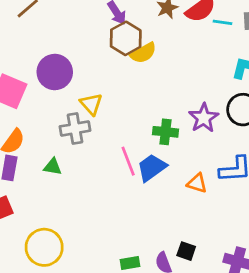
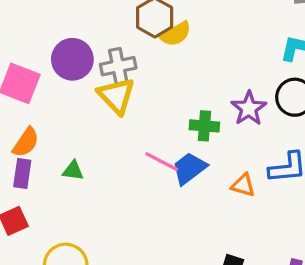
yellow triangle: (91, 104) -> (116, 96), size x1.4
gray cross: (75, 129) -> (118, 66), moved
pink line: (128, 161) -> (162, 162), turned -40

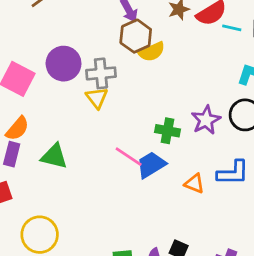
yellow triangle: (116, 96) -> (97, 98), size x0.7
green triangle: (73, 171) -> (54, 156), size x1.5

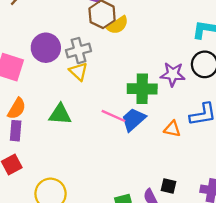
purple star: (206, 120) -> (173, 74), turned -30
green cross: (167, 131) -> (142, 89), size x1.4
green triangle: (54, 156) -> (60, 114), moved

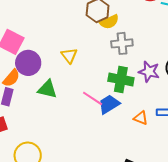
purple circle: (46, 48) -> (28, 63), moved
gray cross: (79, 51) -> (122, 43), moved

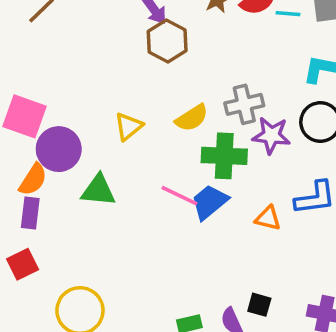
yellow semicircle: (109, 22) -> (192, 118), moved
gray cross: (122, 43) -> (244, 104), moved
yellow triangle: (69, 55) -> (129, 126), turned 36

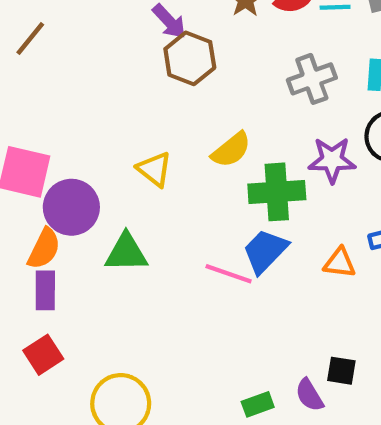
gray cross: (244, 104) -> (312, 79), moved
yellow triangle: (129, 126) -> (154, 169), turned -36
pink line: (179, 196) -> (229, 274), moved

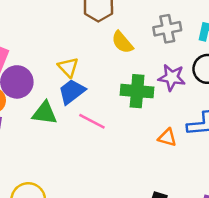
yellow semicircle: (231, 150) -> (122, 42), moved, turned 80
blue trapezoid: (265, 251) -> (72, 92), moved
pink line: (229, 274) -> (92, 121), moved

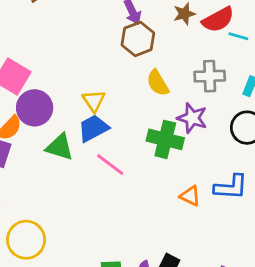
purple star: (172, 77) -> (192, 118), moved

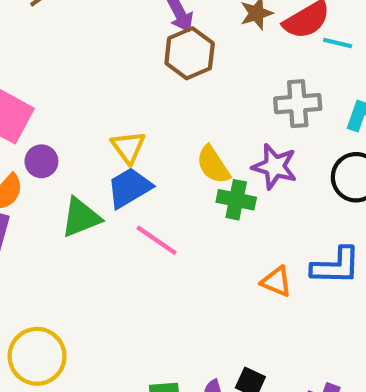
yellow semicircle: (158, 83) -> (213, 165), moved
purple circle: (35, 108) -> (41, 161), size x0.6
green cross: (165, 139) -> (236, 200), size x0.7
green triangle: (60, 147) -> (81, 218), turned -36

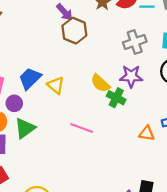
blue trapezoid: (129, 188) -> (30, 79), moved
green cross: (236, 200) -> (116, 98), turned 30
green triangle: (81, 218) -> (25, 128), moved

